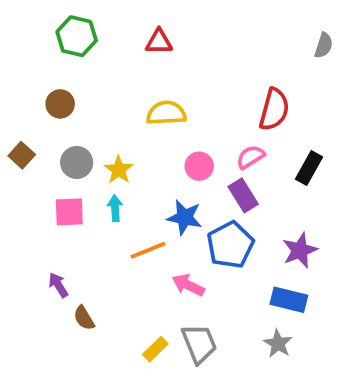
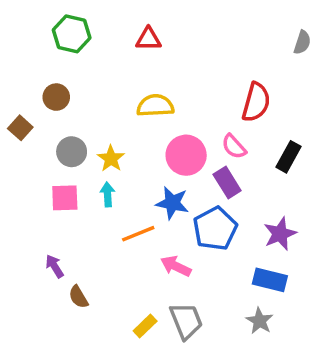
brown square: (22, 155) -> (20, 128), moved
pink semicircle: (250, 157) -> (234, 147), turned -100
pink circle: (199, 166) -> (186, 155), size x1.5

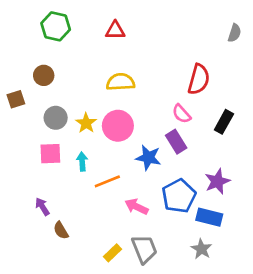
brown square: (20, 128) -> (16, 99), turned 30
pink circle: (186, 155) -> (118, 126), moved
cyan arrow: (107, 194) -> (82, 162), moved
blue star: (172, 203) -> (148, 158), moved
blue pentagon: (215, 229) -> (179, 196), moved

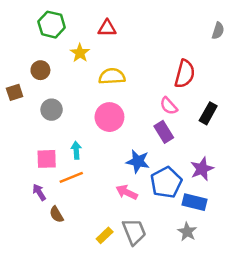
yellow star: (86, 123) -> (80, 53), moved
pink square: (50, 154) -> (47, 159), moved
blue star: (148, 158) -> (138, 161), moved
orange line: (107, 181) -> (71, 177), moved

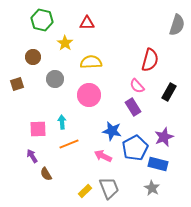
gray semicircle: (218, 31) -> (177, 25), size x1.5
brown square: (15, 92) -> (17, 84), moved
gray circle: (52, 110) -> (55, 79), moved
orange line: (71, 177) -> (69, 144), moved

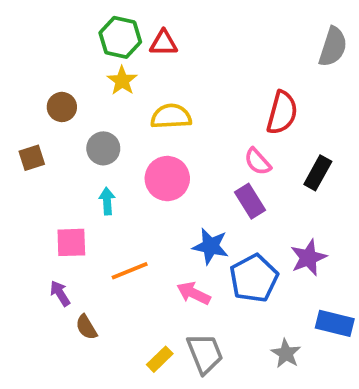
green hexagon: (42, 20) -> (120, 37), moved
cyan arrow: (62, 122) -> (107, 201), moved
blue rectangle: (158, 164) -> (335, 323), moved

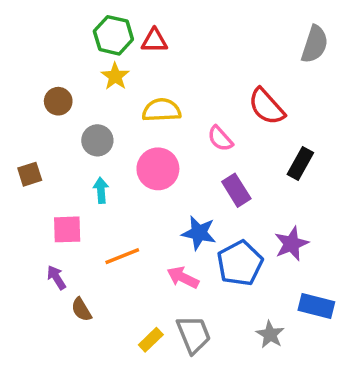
red semicircle: (282, 113) -> (267, 107), turned 123
brown square: (32, 158) -> (30, 174), moved
pink semicircle: (258, 162) -> (220, 139), moved

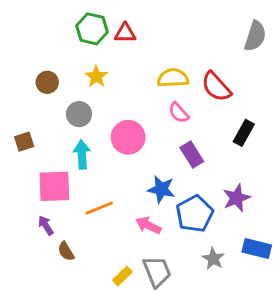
yellow star: (115, 76) -> (96, 77), moved
yellow semicircle: (161, 110) -> (173, 78), moved
cyan arrow: (101, 190) -> (82, 155), size x1.4
pink square: (67, 229) -> (54, 186), size x1.4
gray star: (270, 334) -> (213, 259), moved

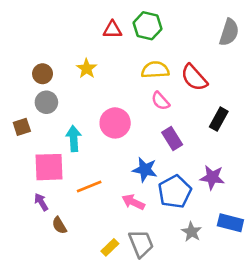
green hexagon: (92, 29) -> (147, 26), moved
gray circle: (79, 114) -> (46, 102), moved
purple star: (236, 198) -> (212, 177), turned 30

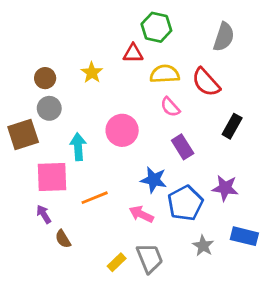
red triangle: (112, 30) -> (133, 53), moved
gray semicircle: (229, 32) -> (224, 37), moved
brown square: (22, 127) -> (23, 134), size x1.6

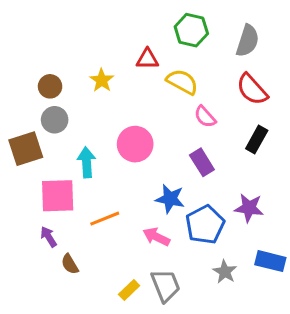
green hexagon: (156, 27) -> (191, 30), moved
yellow semicircle: (165, 74) -> (182, 82), turned 32
red semicircle: (206, 82) -> (252, 89), moved
pink semicircle: (170, 107) -> (205, 117), moved

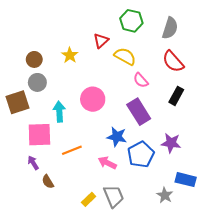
red triangle: (147, 59) -> (101, 41), turned -42
purple rectangle: (202, 162) -> (139, 112), size x1.4
gray star: (225, 272) -> (165, 195), moved

